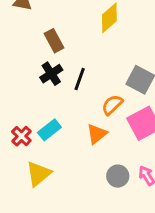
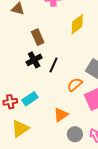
orange triangle: (97, 134) -> (61, 115), moved
red cross: (21, 136) -> (10, 102), turned 32

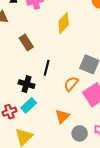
black cross: (34, 60) -> (27, 84), moved, turned -35

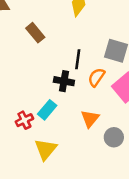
black line: (47, 68) -> (78, 59), moved
black cross: (27, 84) -> (64, 81), moved

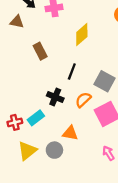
black line: (78, 59) -> (72, 71), moved
orange triangle: (90, 119) -> (70, 133), turned 49
gray circle: (114, 137) -> (54, 150), moved

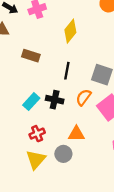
brown rectangle: (40, 51) -> (31, 56), turned -35
cyan rectangle: (36, 118) -> (31, 102), moved
red cross: (15, 122) -> (37, 134), moved

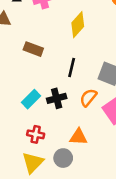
black cross: (55, 100) -> (57, 98), turned -30
red cross: (37, 134) -> (36, 134), turned 32

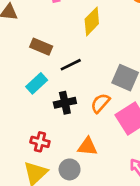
black line: (72, 67) -> (71, 65), moved, turned 48
cyan rectangle: (31, 99) -> (37, 83), moved

